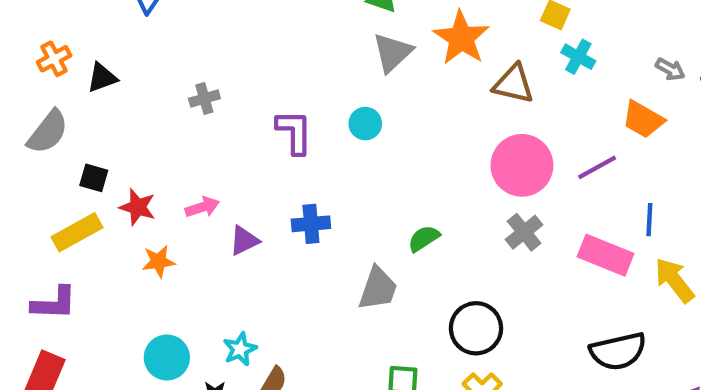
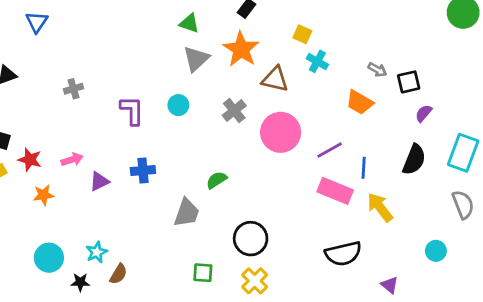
purple line: (597, 167) -> (330, 150), moved
gray cross: (524, 232) -> (234, 111), moved

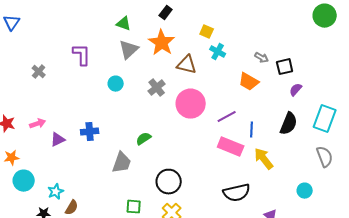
gray cross: (73, 89) -> (39, 72), turned -32
purple L-shape: (132, 111) -> (82, 55), moved
orange star: (43, 195) -> (12, 158), moved
cyan circle: (49, 258) -> (24, 181), moved

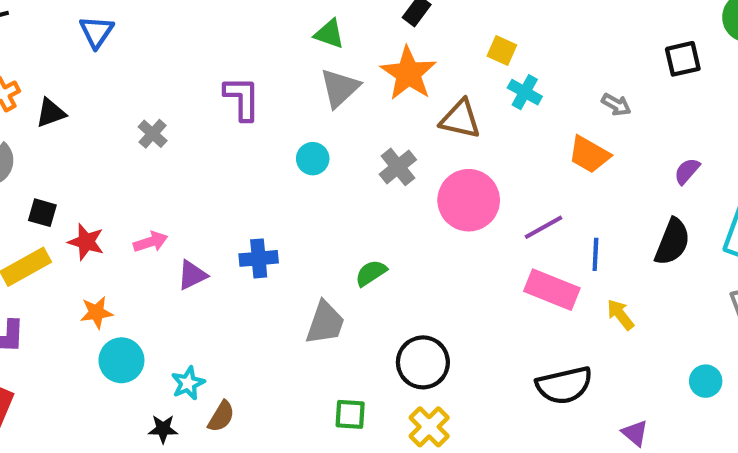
black square: (285, 67) -> (683, 59), moved
yellow arrow: (264, 159) -> (620, 315), size x0.7

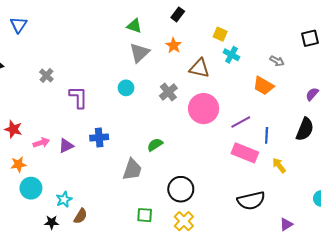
orange star: (408, 73) -> (174, 45), size x0.6
purple L-shape: (242, 98) -> (78, 97), moved
pink arrow: (151, 242) -> (41, 143), moved
purple triangle: (635, 433) -> (286, 224), turned 48

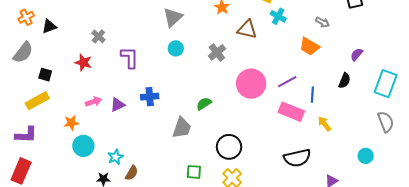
gray triangle: (139, 53) -> (173, 17), moved
pink circle: (204, 109) -> (251, 84), moved
red star: (13, 129) -> (83, 62), moved
black semicircle: (305, 129) -> (345, 81), moved, size x0.7

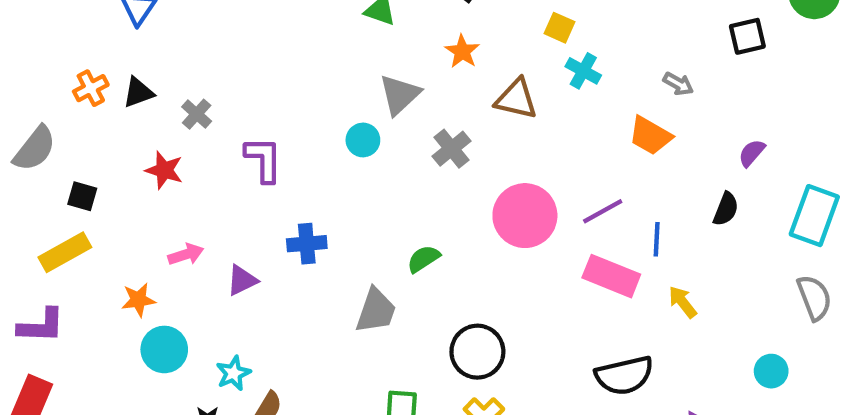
orange cross: (26, 17) -> (91, 88), moved
gray triangle: (173, 17) -> (400, 95), moved
black triangle: (49, 26) -> (138, 92), moved
purple triangle: (118, 105) -> (242, 280), moved

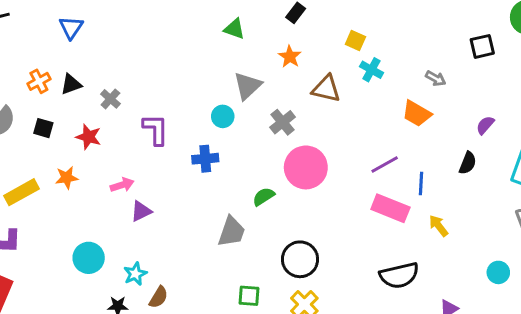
black square: (82, 196) -> (43, 128), moved
pink circle: (525, 216) -> (306, 167), moved
blue cross: (307, 244) -> (205, 159), moved
pink arrow: (186, 254) -> (122, 185), moved
orange star: (138, 300) -> (67, 178), moved

